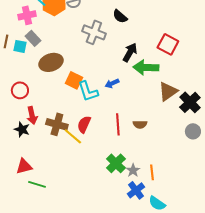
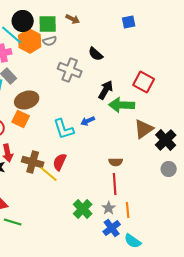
orange square: (74, 80) -> (21, 119), moved
red line: (118, 124) -> (115, 184), moved
green cross: (116, 163) -> (83, 209), moved

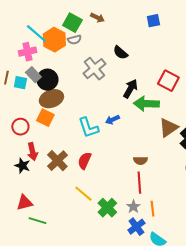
black circle: (23, 21) -> (47, 80), moved
green square: (48, 24) -> (72, 23), turned 30
gray cross: (70, 70) -> (94, 69), turned 30
brown cross: (33, 162) -> (57, 161), turned 30
yellow line: (49, 174) -> (83, 194), moved

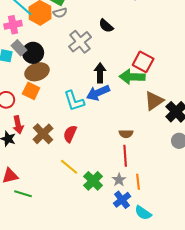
red square: (168, 81) -> (143, 62), moved
black arrow: (130, 89) -> (100, 73), moved, turned -30
blue arrow: (112, 120) -> (98, 93), size x1.6

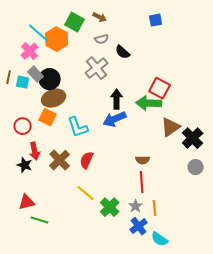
gray semicircle: (60, 13) -> (102, 39), moved
pink cross: (13, 25) -> (30, 51), turned -30
cyan L-shape: (74, 101) -> (78, 127), moved

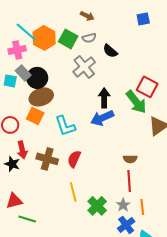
green square: (75, 22) -> (68, 39), moved
pink cross: (30, 51) -> (17, 50), turned 30
green arrow: (149, 103) -> (136, 102), turned -130
brown cross: (60, 160) -> (47, 159), turned -30
yellow line: (86, 193) -> (73, 192), turned 36

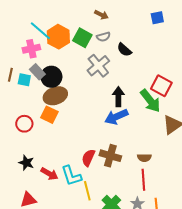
cyan L-shape: (65, 126) -> (71, 176), moved
red arrow: (22, 150) -> (49, 174), moved, turned -48
brown cross: (47, 159) -> (110, 156), moved

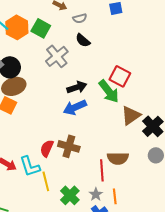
gray semicircle: (103, 37) -> (80, 18), moved
black arrow: (118, 97) -> (77, 87), turned 72
brown semicircle: (144, 158) -> (118, 158), moved, size x1.5

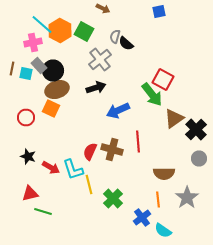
gray semicircle: (80, 18) -> (115, 36), moved, turned 120
black arrow: (77, 87) -> (96, 88), moved
brown semicircle: (118, 158) -> (164, 174), moved
red line: (102, 170) -> (138, 142), moved
gray star: (96, 194) -> (187, 198), moved, size x1.6

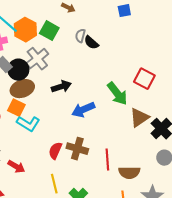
gray cross: (100, 60) -> (37, 59), moved
red square: (163, 80) -> (144, 79), moved
red line: (138, 142) -> (107, 160), moved
cyan L-shape: (73, 170) -> (28, 124), moved, turned -40

